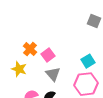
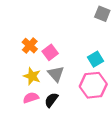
yellow star: (19, 69) -> (32, 76), moved

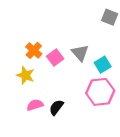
gray triangle: (56, 74) -> (80, 53), moved
yellow star: (32, 76) -> (25, 75), moved

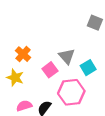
pink square: (55, 58) -> (50, 70), moved
pink hexagon: (100, 92) -> (71, 92), moved

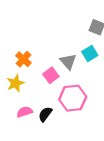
cyan square: (88, 68) -> (90, 54), moved
yellow star: (15, 78) -> (15, 83), turned 30

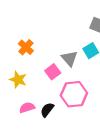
orange cross: (23, 59) -> (26, 47), moved
yellow star: (15, 83) -> (18, 80), turned -30

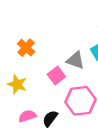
gray triangle: (69, 58) -> (75, 60), turned -30

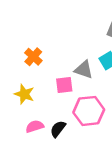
pink square: (56, 75) -> (64, 85), turned 30

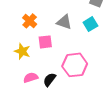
gray triangle: (84, 70) -> (64, 22), moved
pink square: (64, 85) -> (45, 42), moved

